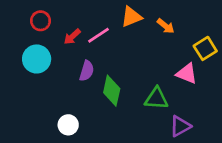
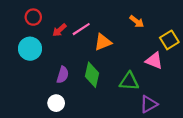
orange triangle: (131, 17) -> (103, 42), moved
purple semicircle: (87, 71) -> (63, 75), moved

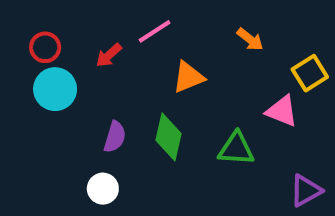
red circle: (33, 17) -> (45, 47), moved
pink line: (81, 29) -> (155, 31), moved
purple triangle: (149, 104) -> (306, 191), moved

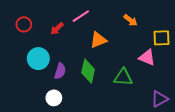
yellow square: (310, 73) -> (162, 38), turned 30
cyan circle: (55, 89) -> (38, 59), moved

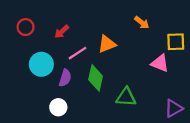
pink line: (81, 16) -> (77, 53), moved
green triangle: (123, 77) -> (126, 97), moved

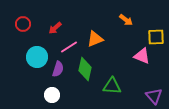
purple triangle: (173, 108) -> (154, 96), turned -42

